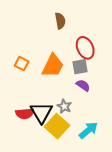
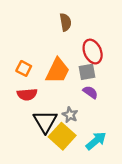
red semicircle: (25, 114) -> (27, 94), moved

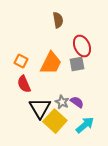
purple semicircle: (90, 92) -> (77, 102), moved
red semicircle: (27, 94) -> (24, 84), turned 72

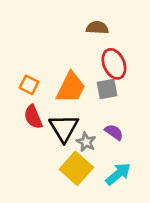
brown semicircle: (58, 20) -> (97, 28), moved, turned -77
purple semicircle: (77, 102) -> (114, 132), moved
black triangle: (40, 108) -> (64, 128), moved

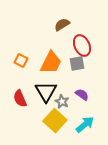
brown semicircle: (97, 28) -> (62, 25), moved, turned -35
red semicircle: (33, 117) -> (20, 99), moved

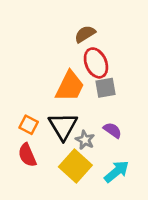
red ellipse: (82, 46) -> (96, 63), moved
orange square: (21, 61) -> (29, 125), moved
red semicircle: (20, 99) -> (27, 155), moved

